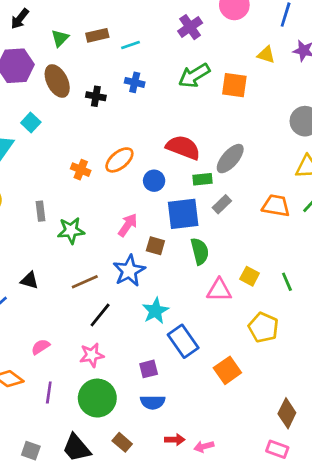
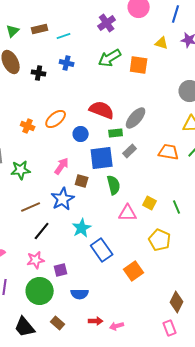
purple square: (149, 369) -> (61, 270), moved
pink rectangle: (277, 449) -> (170, 328), turned 49

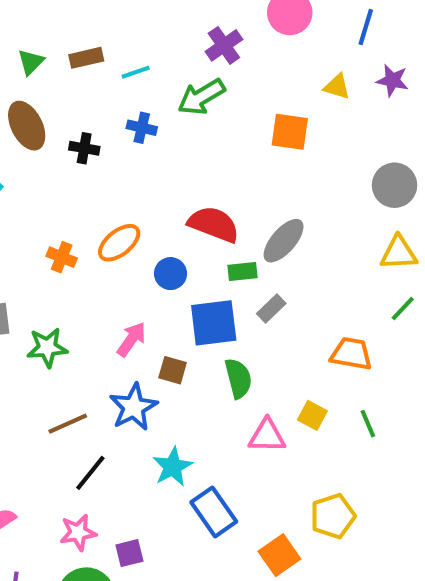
green arrow: (110, 58) -> (201, 97), moved
orange trapezoid: (169, 152) -> (351, 354), moved
yellow pentagon: (160, 240) -> (333, 516), moved, turned 30

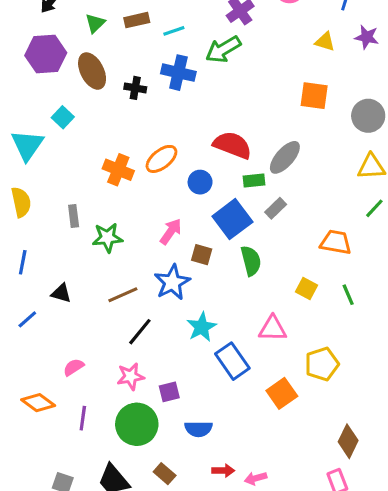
blue cross: (142, 128) -> (178, 73), size x1.5
orange square: (290, 132) -> (314, 96), moved
orange cross: (62, 257) -> (118, 170), size x1.4
blue square: (214, 323) -> (232, 219), turned -30
pink triangle: (267, 436) -> (273, 329), moved

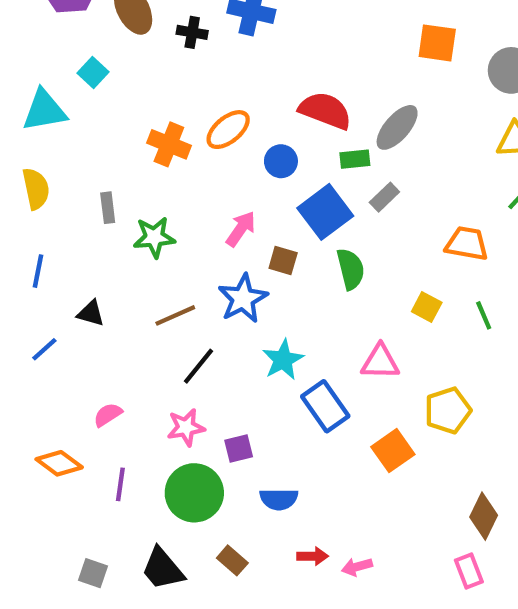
cyan triangle: (27, 145) -> (44, 111), turned 45

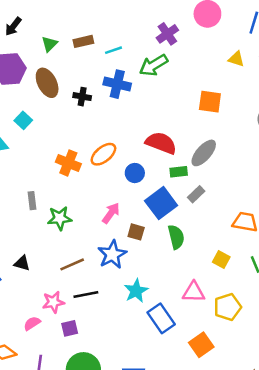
orange square: (437, 43) -> (210, 102), moved
black line: (199, 366) -> (86, 295), turned 40
yellow pentagon: (448, 410) -> (228, 307), moved
pink star: (186, 427) -> (53, 302), moved
purple square: (239, 448) -> (70, 328), moved

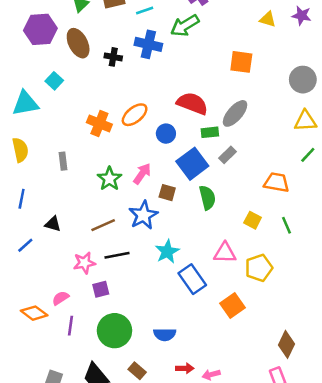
green star: (60, 218) -> (109, 179), moved, turned -30
pink semicircle: (32, 323) -> (60, 298), moved

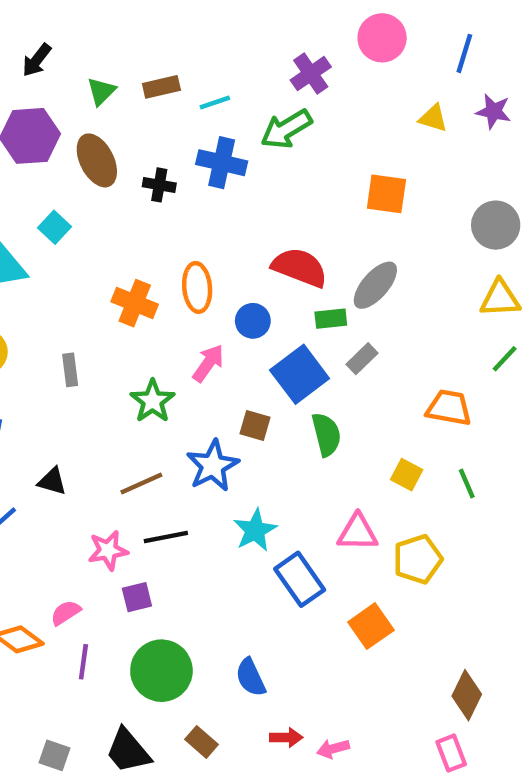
orange ellipse: (135, 115) -> (197, 287), turned -56
pink arrow: (142, 174) -> (208, 363), moved
blue semicircle: (165, 334) -> (251, 677), turned 65

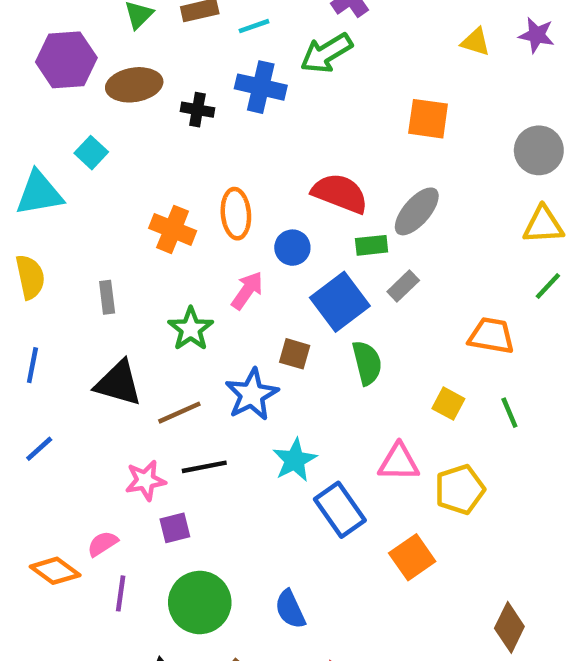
brown ellipse: (97, 160) -> (134, 85), turned -72
black triangle: (52, 481) -> (118, 383), moved, size x1.6

